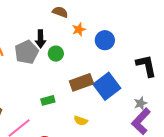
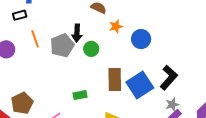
black L-shape: (146, 66) -> (169, 78), moved, turned 50
brown rectangle: (81, 82) -> (115, 79), turned -75

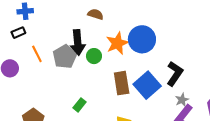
orange star: (116, 26) -> (117, 43), moved, size x1.6
black arrow: (77, 33) -> (78, 42), size x1.4
blue circle: (141, 39) -> (142, 39), size x1.4
green rectangle: (80, 95) -> (79, 105), moved, turned -32

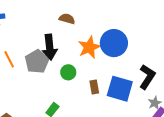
green circle: (94, 56) -> (68, 72), moved
brown rectangle: (122, 83) -> (94, 87), size x0.6
blue square: (147, 85) -> (120, 89), turned -32

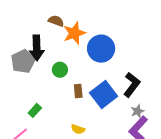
orange star: (89, 47) -> (74, 33), moved
green circle: (68, 72) -> (60, 70), moved
blue square: (120, 89) -> (104, 95), turned 32

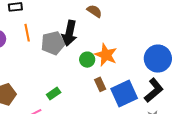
orange star: (74, 33) -> (106, 55), moved, turned 30
blue circle: (101, 49) -> (158, 59), moved
brown rectangle: (78, 91) -> (100, 84), turned -32

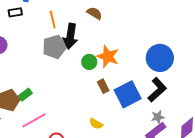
orange line: (27, 33) -> (53, 20), moved
green rectangle: (54, 94) -> (25, 95), moved

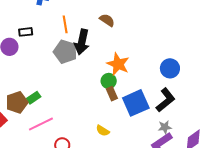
black rectangle: (15, 12) -> (26, 32), moved
gray pentagon: (54, 47) -> (65, 52), turned 30
blue circle: (160, 58) -> (170, 68), size x0.7
green circle: (89, 62) -> (109, 81), moved

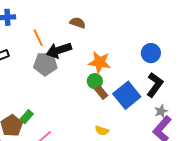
black arrow: (82, 42) -> (59, 50), turned 75

